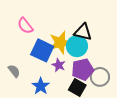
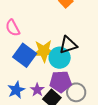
black triangle: (83, 32) -> (68, 45), turned -42
purple star: (59, 65) -> (37, 90), moved

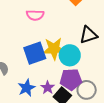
pink semicircle: (13, 28) -> (35, 15), moved, turned -60
black triangle: (68, 45) -> (88, 35), moved
blue square: (25, 55) -> (35, 53), turned 35

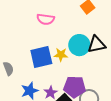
yellow star: (54, 49) -> (61, 55), size x0.6
cyan circle: (70, 55) -> (79, 45), moved

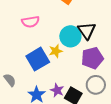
black triangle: (97, 44) -> (87, 31), turned -36
purple pentagon: (75, 87) -> (92, 58), moved

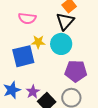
black triangle: (87, 31) -> (65, 21), moved
yellow star: (56, 51) -> (38, 42), moved

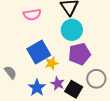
yellow star: (38, 42) -> (52, 63), moved
purple pentagon: (76, 71) -> (79, 54), moved

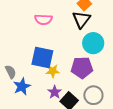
cyan circle: (72, 30) -> (93, 43), moved
blue square: (39, 52) -> (42, 57), turned 30
blue star: (37, 88) -> (22, 86), moved

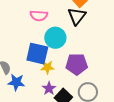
cyan circle: (93, 43) -> (55, 38), moved
blue star: (22, 86) -> (16, 82), turned 30

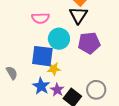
purple pentagon: (77, 64) -> (89, 43), moved
blue star: (16, 82) -> (41, 86), moved, turned 30

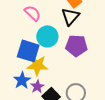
pink semicircle: (40, 18) -> (32, 13), turned -144
yellow star: (54, 69) -> (37, 65), size x1.5

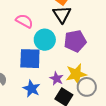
yellow star: (37, 65) -> (76, 74), moved
purple star: (37, 87) -> (57, 79), moved

